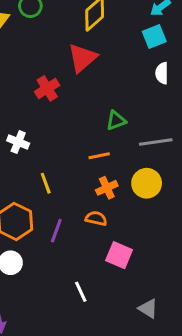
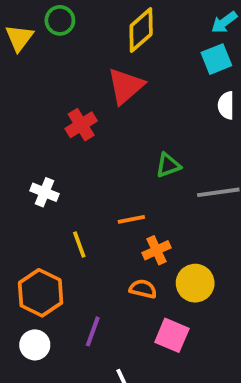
orange line: (99, 156) -> (131, 219), moved
yellow circle: (147, 183) -> (195, 283), moved
purple line: (56, 231) -> (93, 331), moved

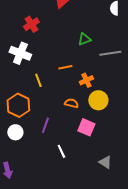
red cross: (81, 125) -> (31, 24), moved
white cross: (44, 192) -> (20, 53), size x1.5
orange cross: (156, 250) -> (86, 80), moved

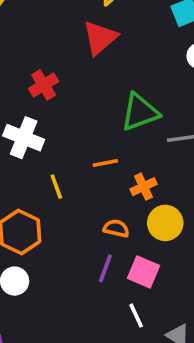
green triangle: (84, 39) -> (140, 112), size x1.6
purple line: (45, 125) -> (105, 268), moved
white line: (61, 151) -> (136, 316), moved

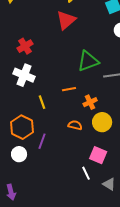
red cross: (44, 85) -> (25, 46), moved
purple line: (105, 268) -> (42, 141), moved
pink square: (143, 272) -> (98, 155), moved

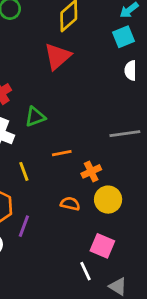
green triangle: (88, 61) -> (35, 117), moved, size x0.7

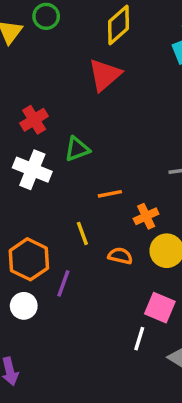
yellow line: (24, 171) -> (82, 233), moved
white line: (86, 271) -> (139, 339), turned 42

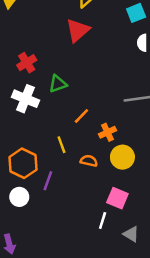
orange line: (110, 194) -> (81, 116), turned -35

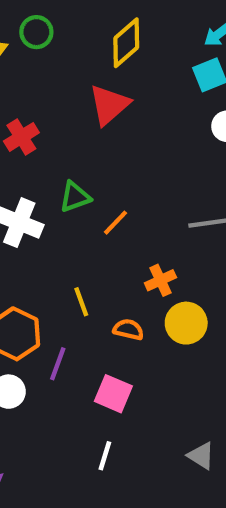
red cross: (27, 63) -> (21, 137), moved
orange line: (81, 116) -> (116, 223), moved
pink square: (117, 198) -> (113, 394), moved
white line: (103, 221) -> (105, 456), moved

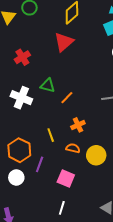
green triangle: (75, 197) -> (48, 85), turned 35
orange cross: (160, 280) -> (78, 125), moved
yellow circle: (186, 323) -> (96, 155), moved

